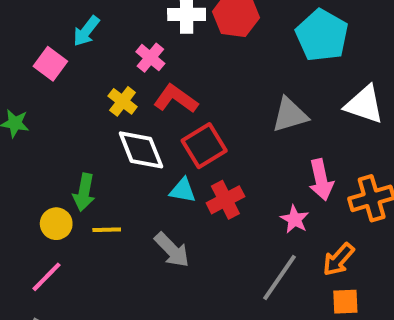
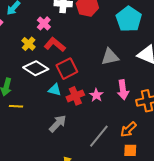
white diamond: (141, 150) -> (36, 68), turned -40
pink star: (295, 219) -> (96, 95), moved
gray arrow: (172, 250) -> (58, 124), moved, turned -96

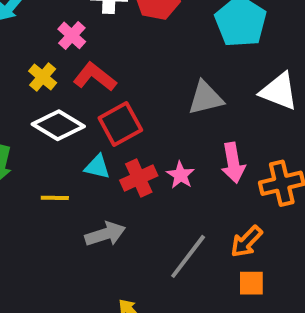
yellow line: (16, 106) -> (55, 198), moved
gray arrow: (58, 124) -> (105, 234), turned 30

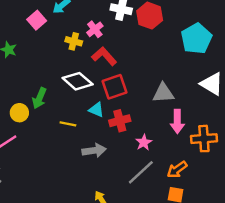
yellow cross: (43, 77) -> (74, 41), moved, turned -35
gray triangle: (206, 98) -> (163, 93), moved
pink star: (180, 175) -> (144, 142), moved

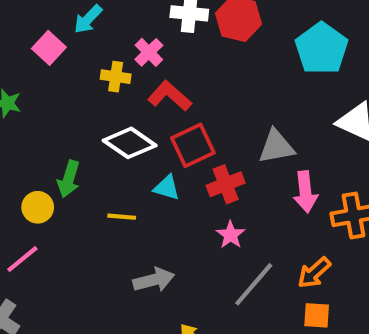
red cross: (120, 121) -> (226, 184), moved
pink star: (144, 142) -> (231, 235), moved
gray arrow: (94, 150) -> (154, 280), moved

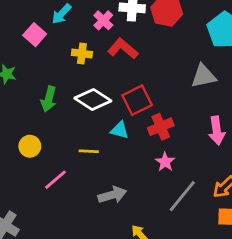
pink cross: (149, 52) -> (103, 20), moved
red L-shape: (170, 96) -> (123, 49), moved
gray triangle: (276, 147) -> (204, 76), moved
green arrow: (69, 179) -> (49, 99), moved
pink line: (22, 259) -> (55, 180), moved

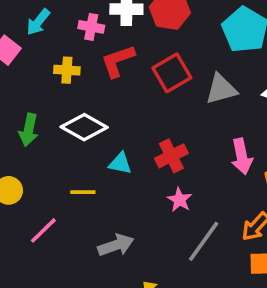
pink cross: (103, 20) -> (91, 27), turned -30
red L-shape: (123, 49) -> (118, 61), turned -56
red square: (137, 100) -> (172, 73), moved

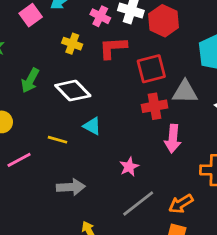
red cross: (171, 156) -> (155, 106), moved
pink arrow: (242, 156) -> (173, 139), moved

